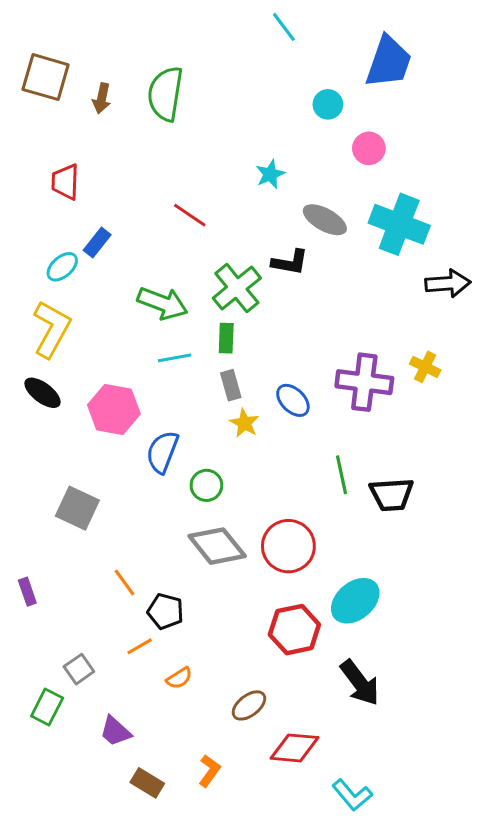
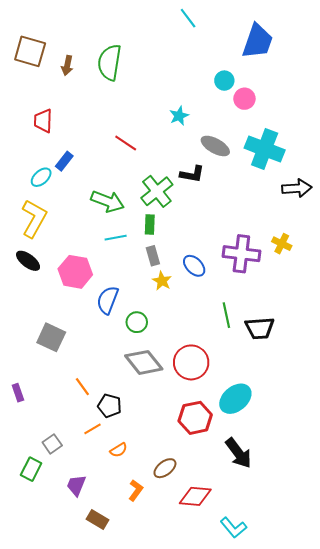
cyan circle: (328, 104) -> (224, 81), moved
purple trapezoid: (115, 731) -> (76, 485), turned 70
orange L-shape: (209, 771) -> (136, 490), moved

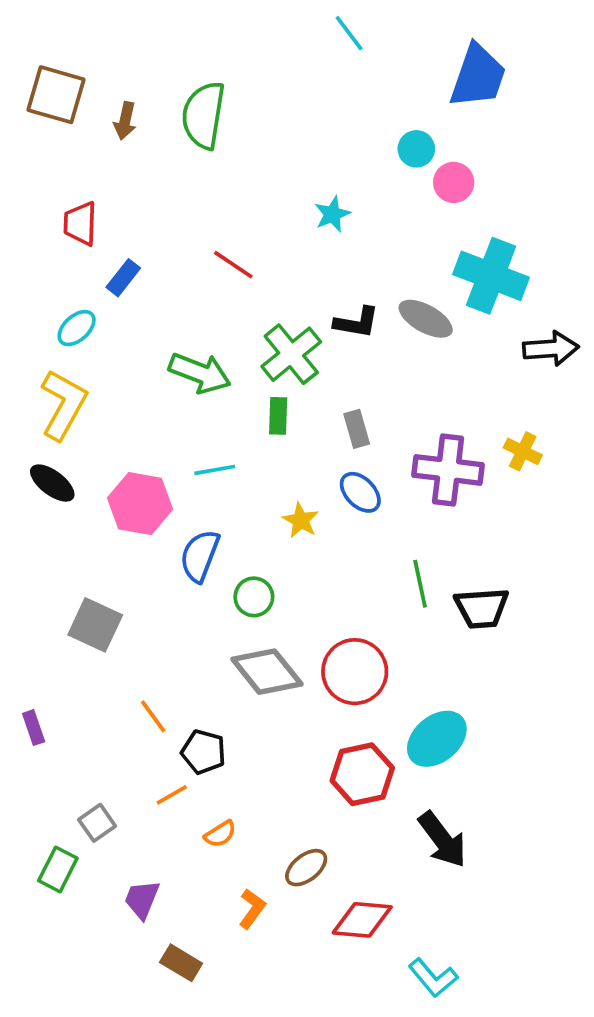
gray ellipse: (215, 146) -> (426, 319), moved
blue rectangle: (64, 161) -> (123, 278), moved
cyan line: (116, 238) -> (215, 470), moved
gray rectangle: (153, 256) -> (357, 429), moved

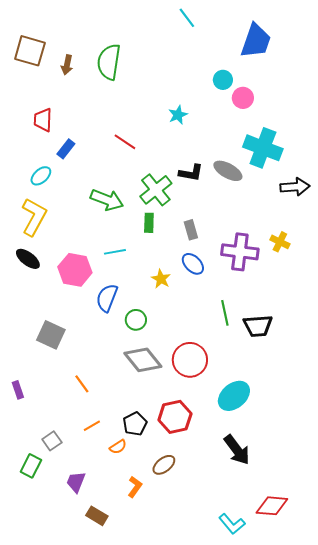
black pentagon: (203, 752) -> (135, 424), moved, turned 30
red hexagon: (362, 774) -> (175, 417), moved
red diamond: (362, 920) -> (272, 506), moved

